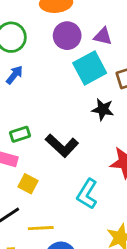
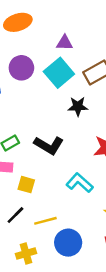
purple circle: (67, 36) -> (21, 68), moved
cyan L-shape: (87, 194) -> (80, 183), turned 112

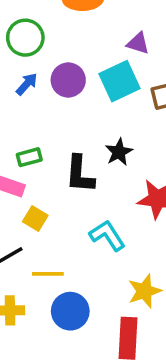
purple circle: (21, 68) -> (68, 80), moved
black star: (78, 106) -> (119, 152), moved, turned 30
black L-shape: (49, 145) -> (80, 174), turned 48

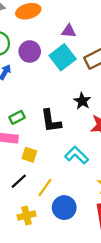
purple circle: (68, 80) -> (30, 52), moved
black star: (119, 152) -> (82, 101), moved
yellow line: (48, 274) -> (45, 187), turned -42

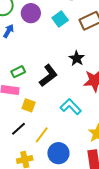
cyan square: (63, 57) -> (60, 19), size x0.7
black L-shape: (51, 121) -> (48, 76), turned -120

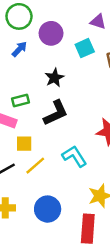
black star: (77, 58) -> (54, 78), moved
yellow square: (29, 105) -> (24, 144), turned -32
yellow line: (42, 135) -> (35, 166), moved

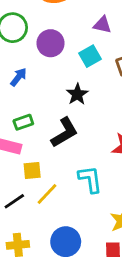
blue arrow: (19, 49) -> (18, 77), moved
black star: (54, 78) -> (77, 94), moved
cyan L-shape: (74, 156) -> (90, 179), turned 30

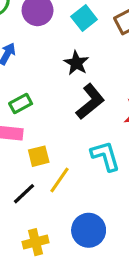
black L-shape: (64, 132) -> (90, 102), moved

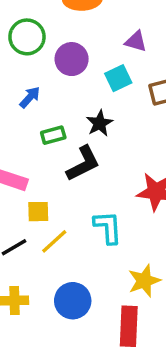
black L-shape: (90, 102) -> (83, 164), moved
green rectangle: (21, 104) -> (53, 135), moved

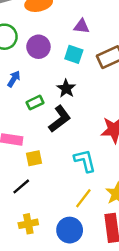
cyan square: (118, 78) -> (74, 54), turned -36
yellow line: (54, 241) -> (83, 198), moved
blue circle: (73, 301) -> (70, 230), moved

